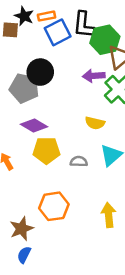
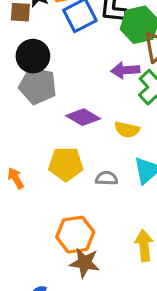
black circle: (40, 72) -> (33, 56), moved
purple diamond: (34, 125) -> (83, 117), moved
brown star: (22, 229) -> (85, 263), moved, turned 30

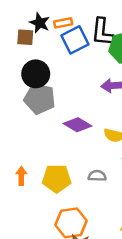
yellow pentagon: (66, 164) -> (57, 178), moved
orange arrow: (16, 178) -> (21, 176), turned 30

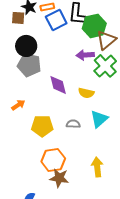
purple diamond: (78, 125) -> (58, 85), turned 45
orange arrow: (21, 176) -> (18, 105), moved, turned 56

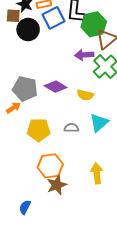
black circle: (26, 46) -> (28, 30), moved
gray pentagon: (29, 65) -> (25, 89), moved
purple diamond: (58, 85) -> (56, 87), turned -45
brown star: (59, 178) -> (57, 185), turned -30

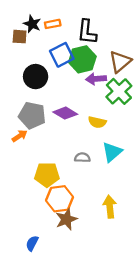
blue square: (53, 18) -> (62, 55), moved
green hexagon: (94, 24) -> (82, 59), moved
black circle: (28, 30) -> (36, 77), moved
yellow pentagon: (39, 130) -> (47, 175), moved

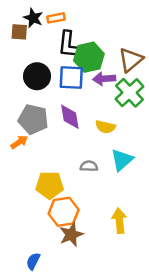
black L-shape: (87, 32) -> (69, 45), moved
blue square: (62, 55) -> (71, 77), moved, turned 30
purple diamond: (65, 113) -> (70, 117), turned 50

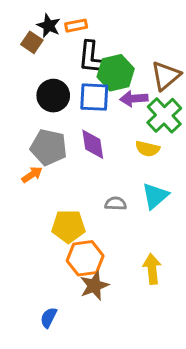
brown square: (19, 32) -> (32, 42), turned 30
yellow semicircle: (105, 127) -> (148, 149), moved

